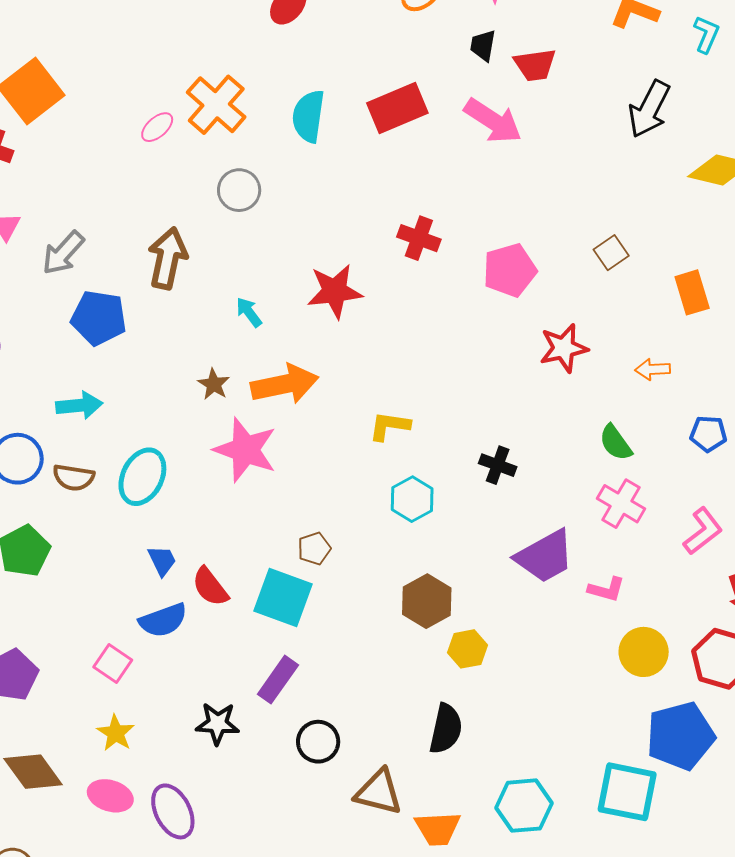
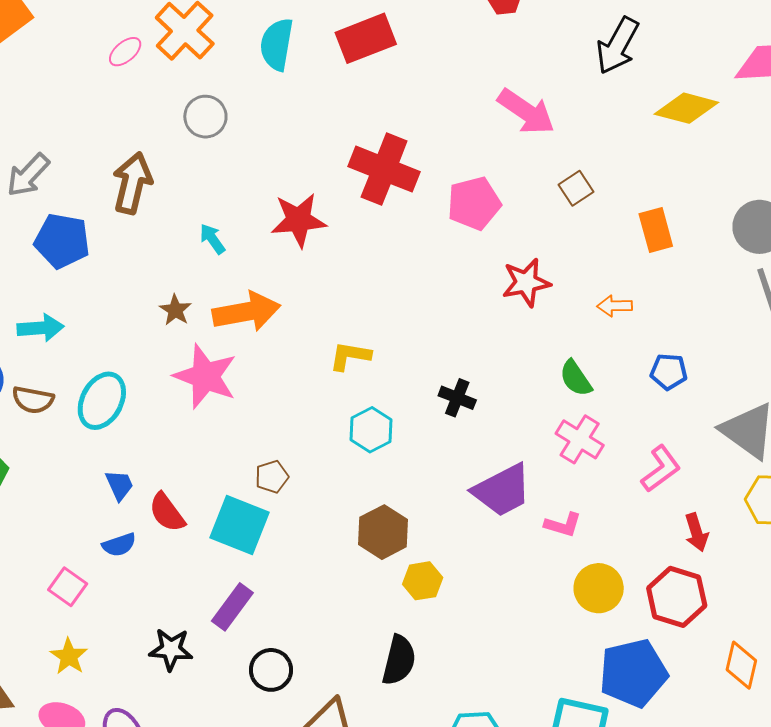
pink arrow: (493, 121) -> (526, 112), moved
red cross: (419, 238) -> (384, 169), size x1.6
blue semicircle: (163, 620) -> (119, 545), size x0.7

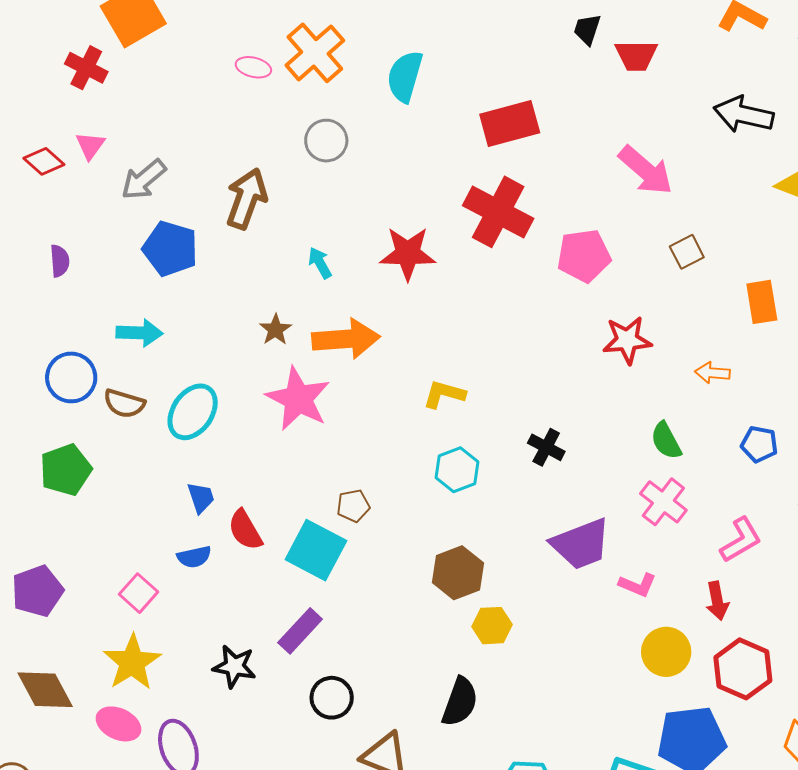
red rectangle: (366, 38) -> (510, 123), moved
black arrow: (618, 46) -> (744, 114), turned 68
pink ellipse: (125, 52) -> (253, 67), turned 48
red arrow: (696, 532) -> (717, 601), moved
yellow star: (69, 656) -> (132, 662), size x1.5

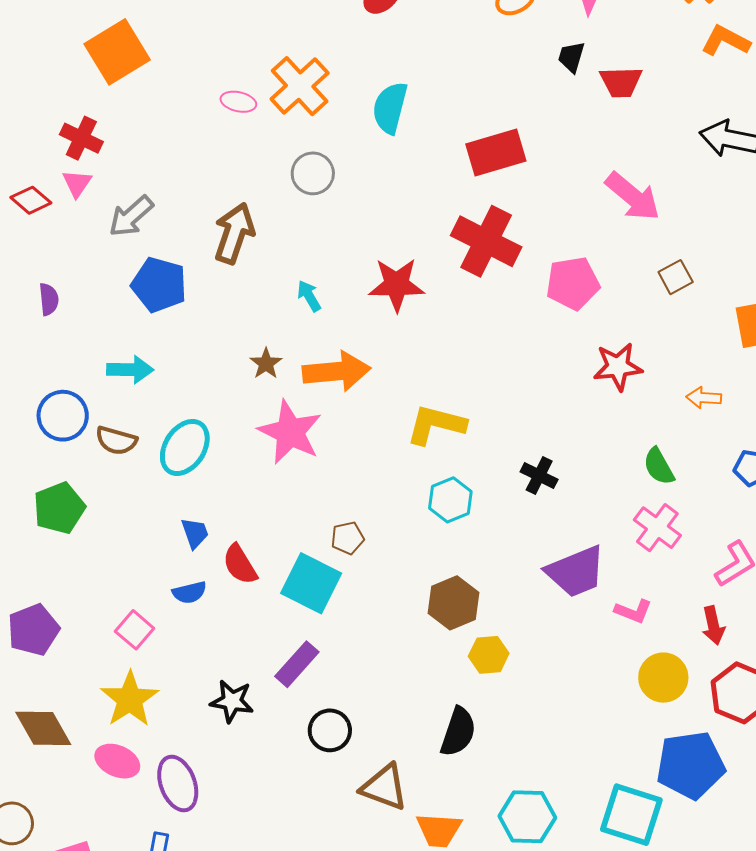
red cross: (86, 68) -> (81, 138), moved
yellow L-shape: (444, 394) -> (436, 425), size x1.4

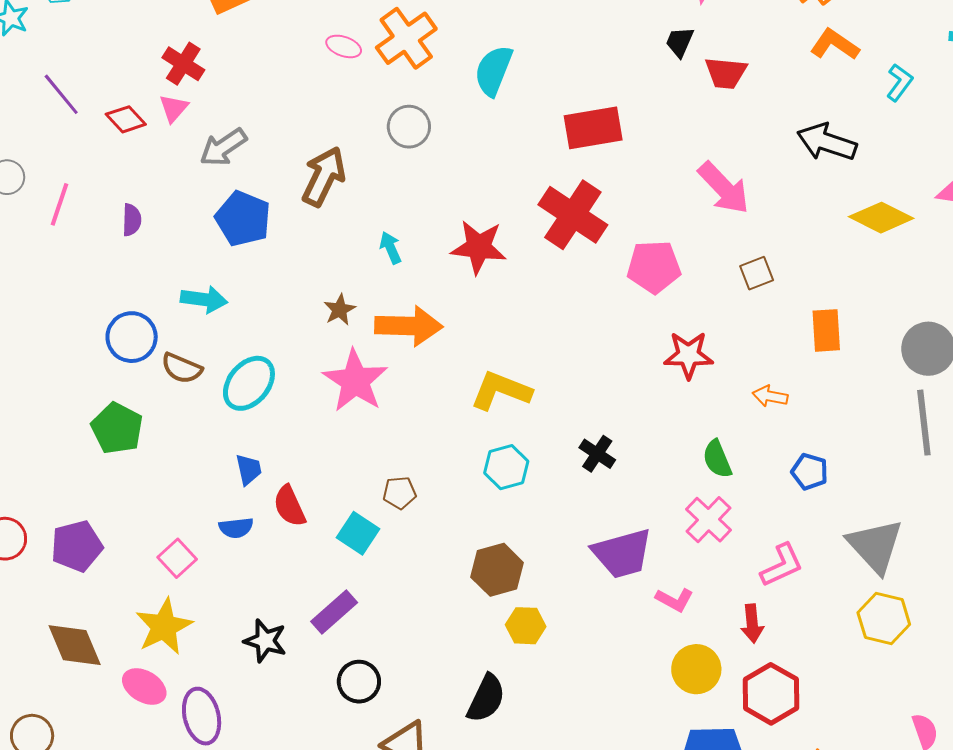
green pentagon: (59, 508) -> (117, 428), turned -30
cyan square: (311, 583) -> (358, 533), size x0.7

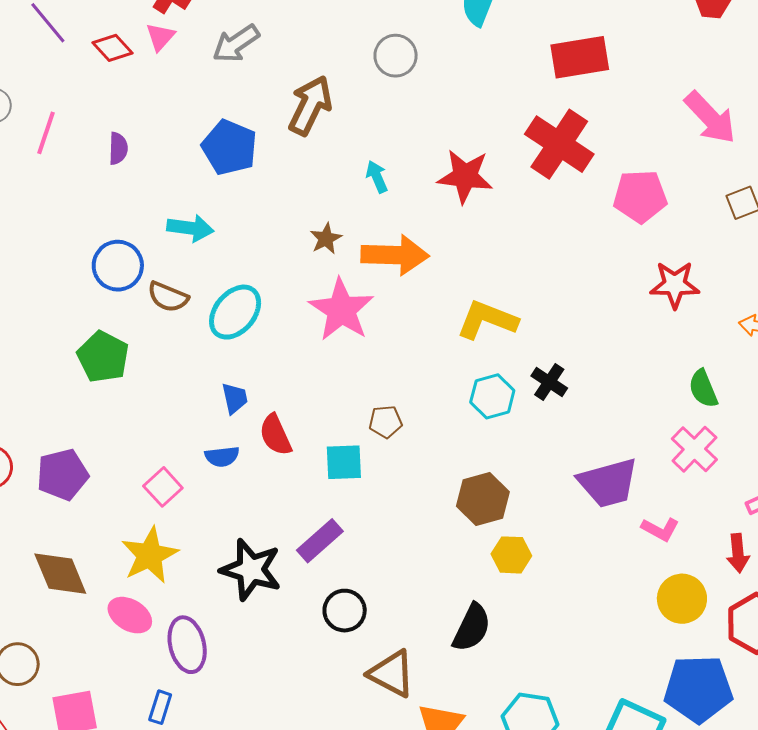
gray arrow: (223, 147) -> (236, 44), moved
black cross: (597, 454) -> (549, 382), moved
cyan square: (358, 533) -> (344, 462), turned -36
black star: (265, 641) -> (251, 570), size x1.4

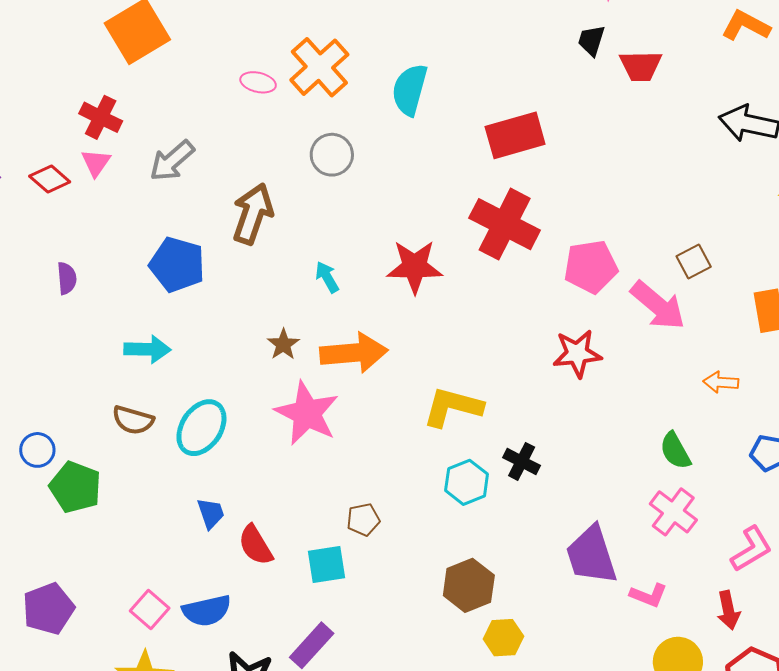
pink arrow: (710, 118) -> (658, 305), moved
blue circle: (118, 266) -> (37, 450), moved, size x0.7
red star: (675, 285) -> (577, 354), moved
blue semicircle: (222, 457) -> (207, 611), moved, size x1.4
purple trapezoid: (608, 483) -> (591, 555), turned 94

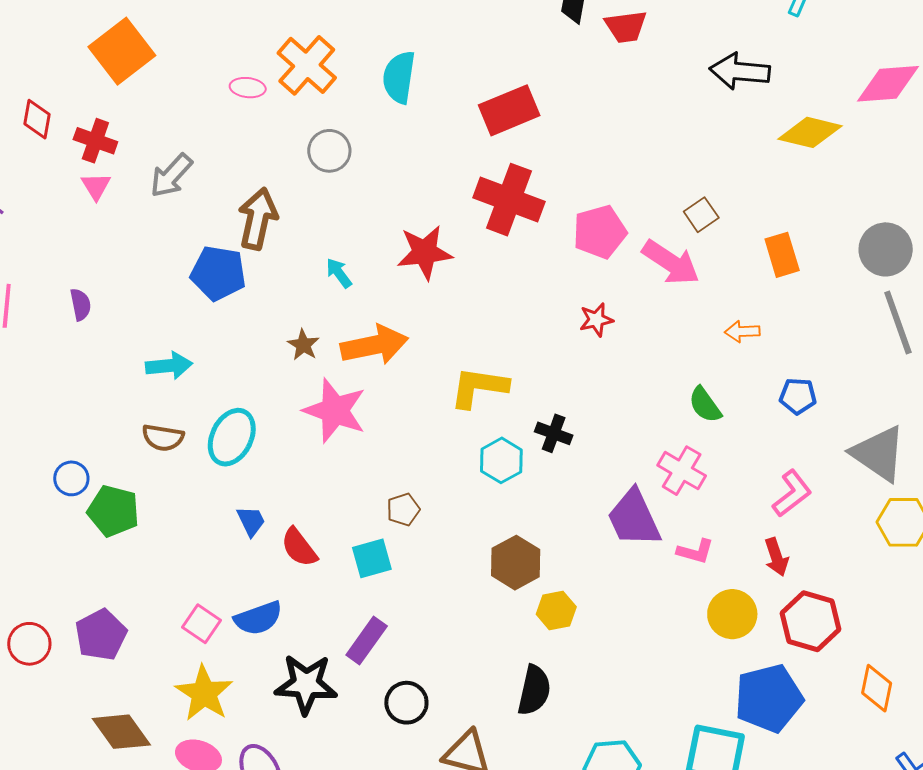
red diamond: (50, 179) -> (37, 119), moved, turned 66
blue pentagon: (177, 265) -> (218, 273), moved
red star: (577, 354) -> (596, 320), size x0.7
pink cross: (673, 512) -> (682, 471), moved

